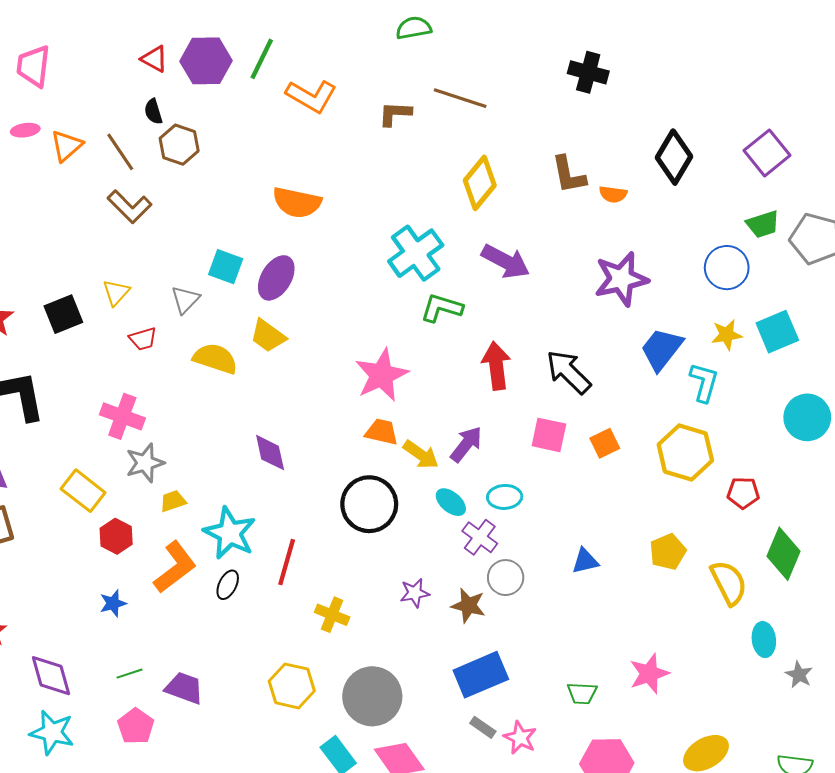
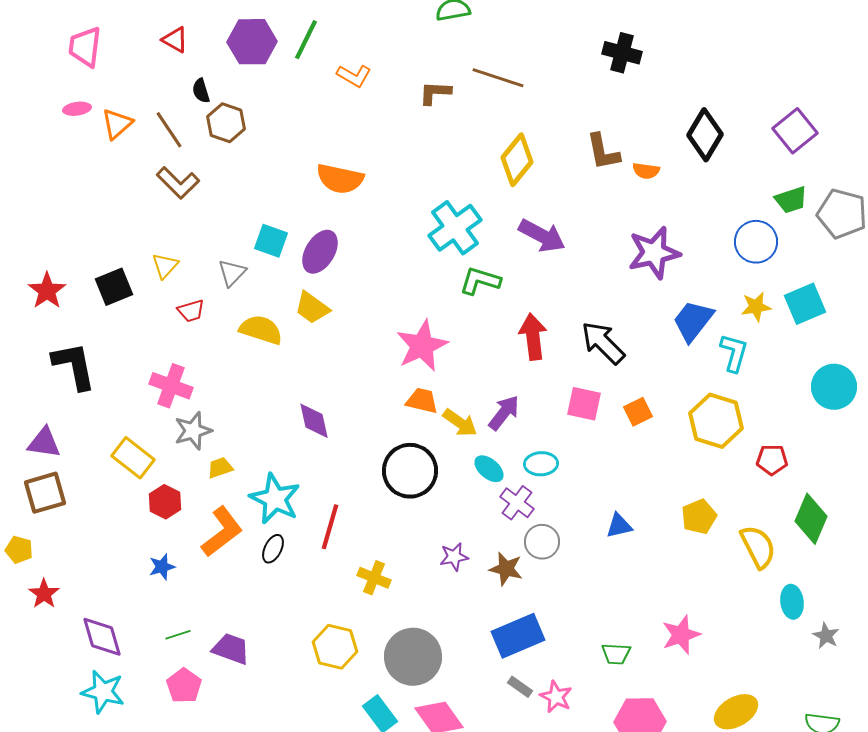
red triangle: (154, 59) -> (175, 40), moved
orange L-shape: (311, 96) -> (354, 76), size x0.7

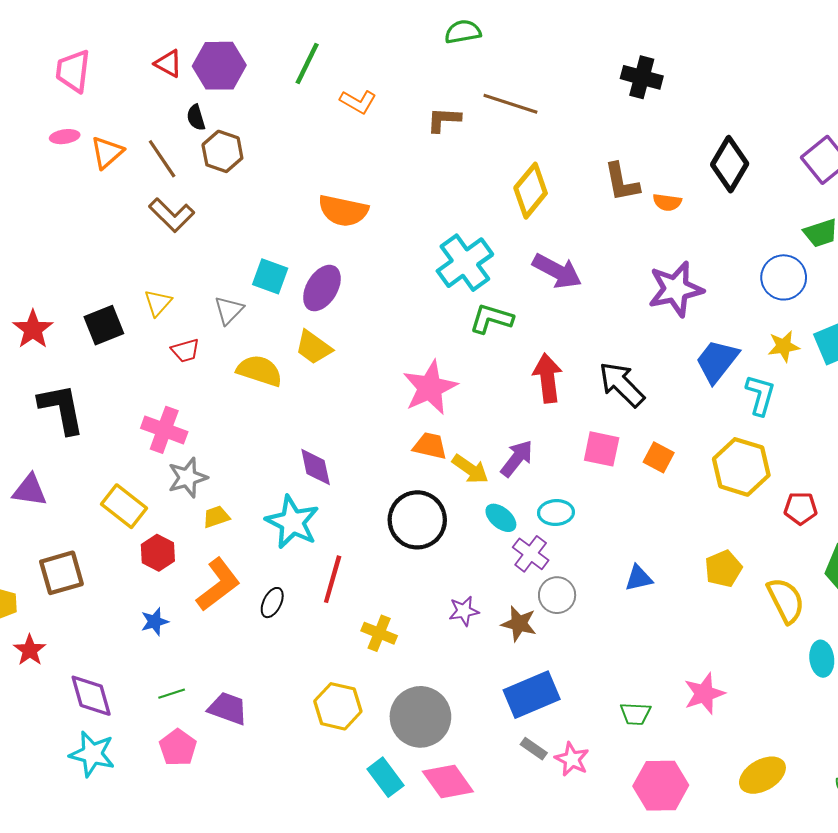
purple hexagon: (252, 42) -> (219, 66), moved
orange square: (638, 412) -> (659, 457), turned -36
brown square: (45, 493) -> (61, 573), moved
cyan star: (275, 499) -> (292, 522), moved

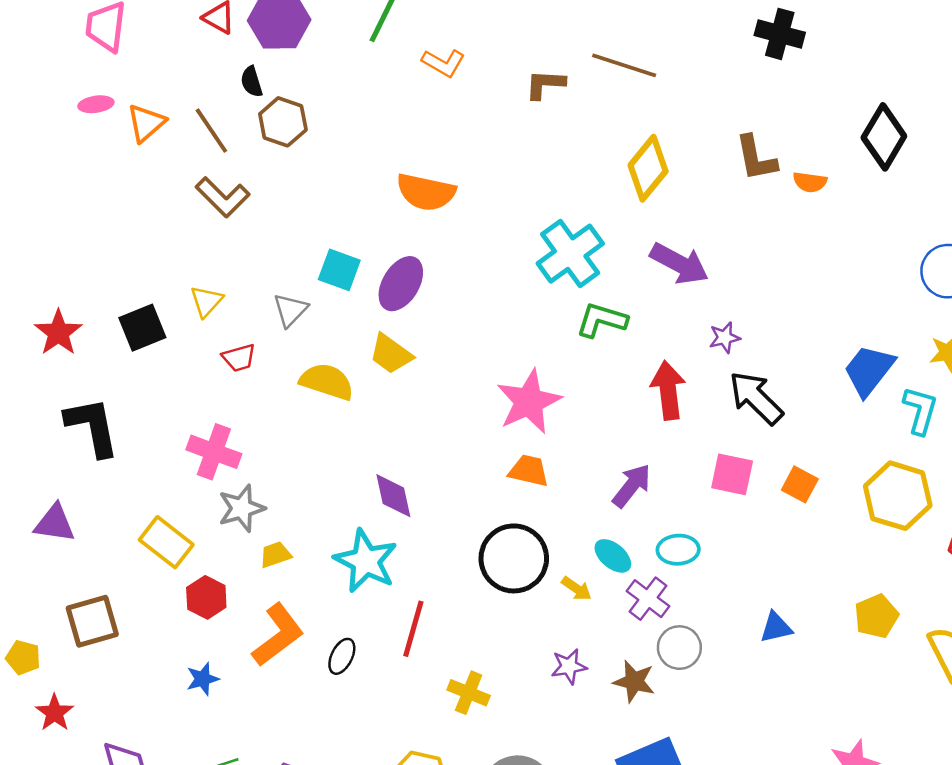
purple star: (676, 289) -> (725, 338), moved, size x0.5
yellow arrow: (470, 469) -> (576, 589), moved, size x0.7

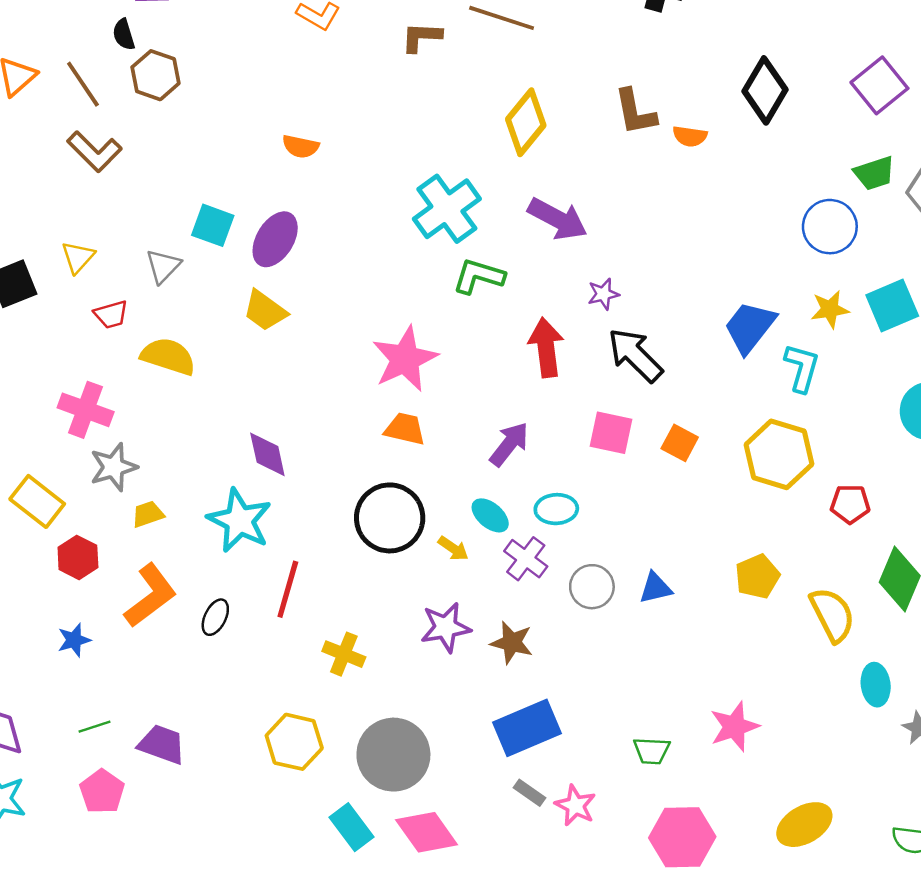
orange semicircle: (426, 192) -> (301, 146), size x0.6
yellow semicircle: (327, 382) -> (168, 356), moved
gray circle: (679, 648) -> (592, 587), moved
purple star: (569, 666) -> (446, 627), size x1.4

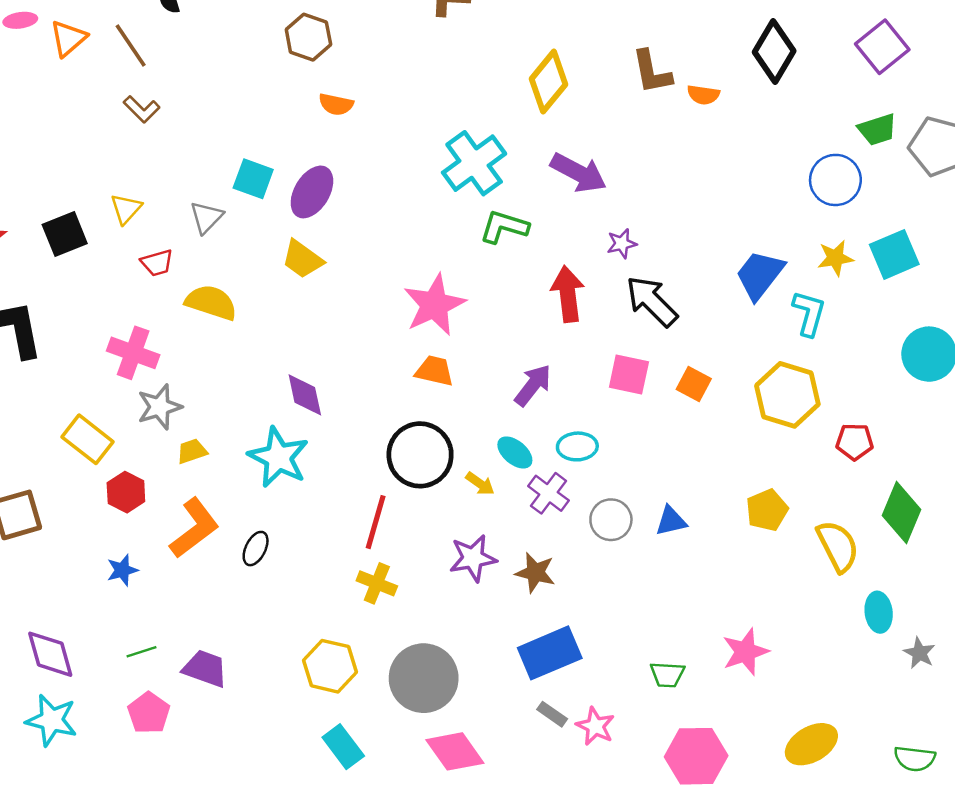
brown hexagon: (156, 75) -> (308, 37), moved
brown L-shape: (94, 152) -> (142, 109), size x0.7
red line: (288, 589) -> (376, 522), moved
cyan rectangle: (351, 827) -> (343, 747), moved

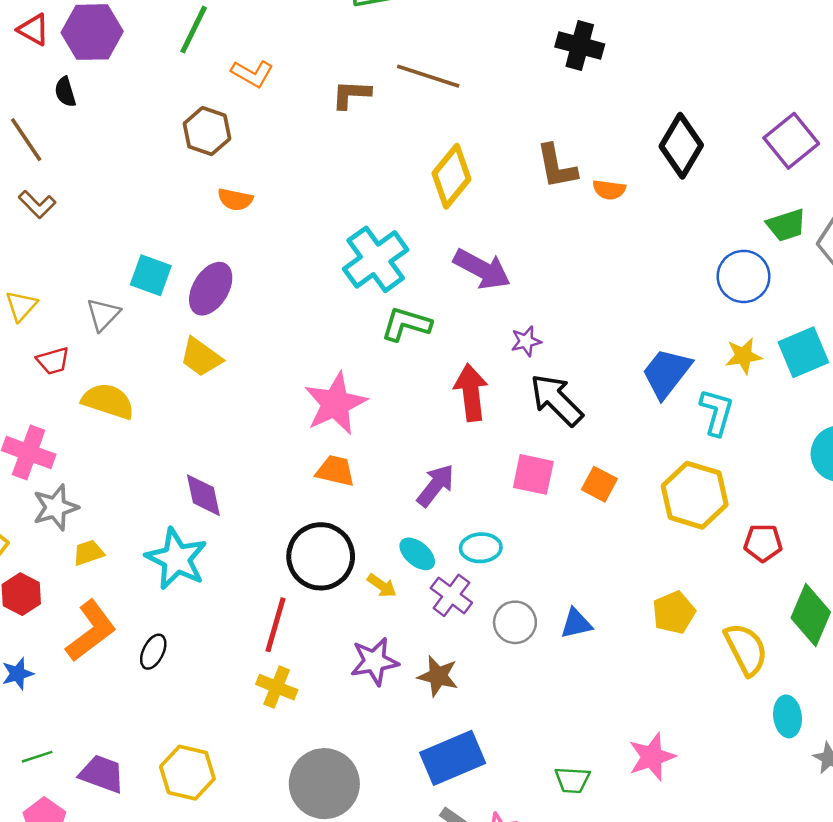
yellow hexagon: (330, 666) -> (187, 773), moved

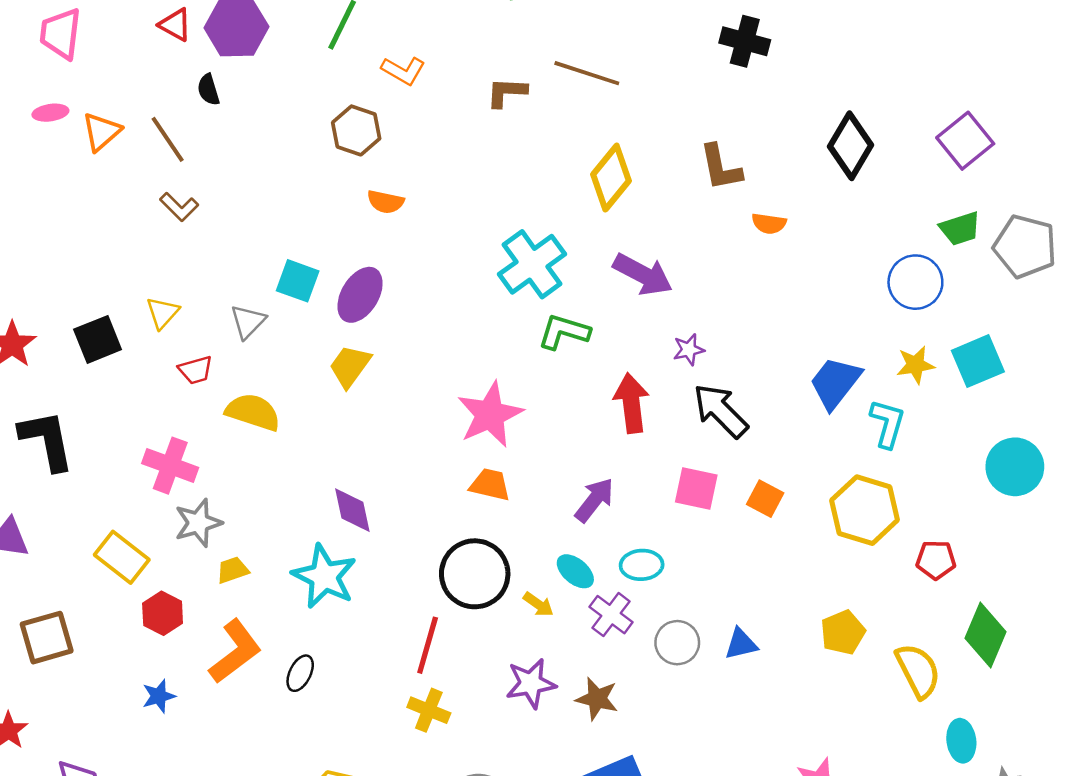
orange semicircle: (609, 190) -> (769, 223), moved
yellow trapezoid: (201, 357) -> (350, 366), turned 90

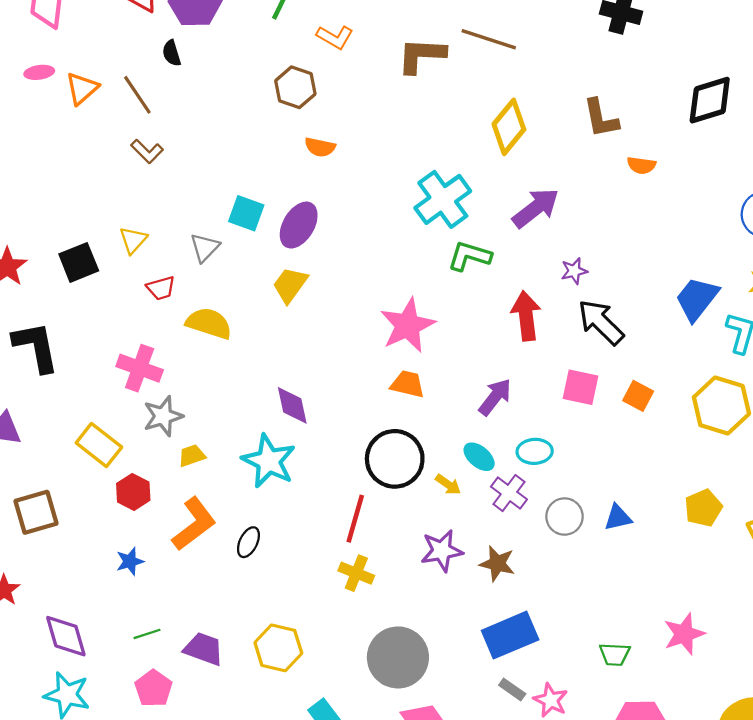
brown L-shape: (507, 92) -> (421, 55), size x1.4
black diamond: (851, 146) -> (710, 100), turned 42
purple arrow: (643, 274) -> (536, 208), turned -66

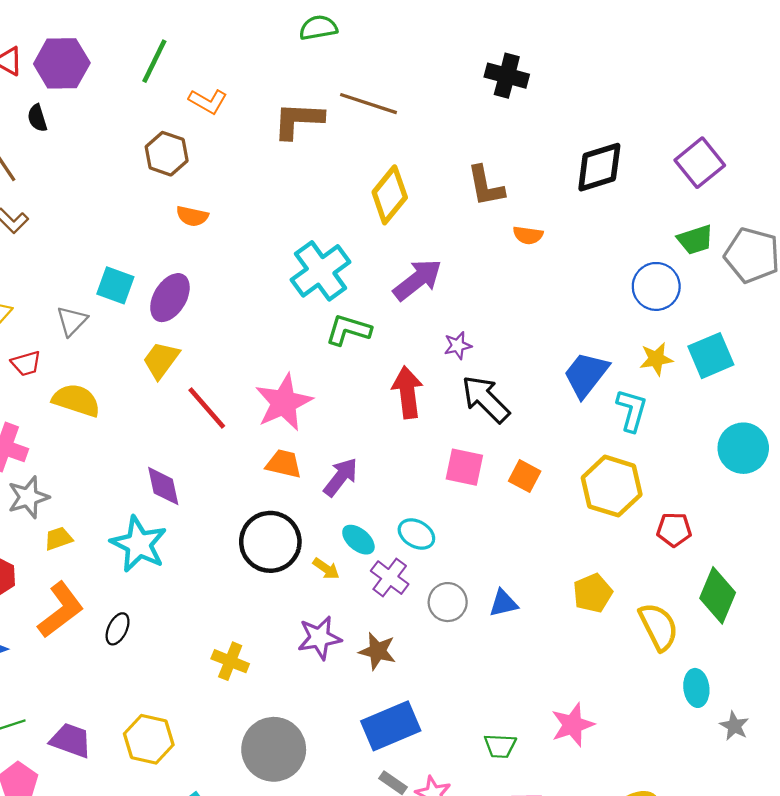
purple arrow: (495, 397) -> (341, 477), moved
cyan ellipse: (535, 451) -> (416, 534), turned 32
red line: (355, 519) -> (207, 408), moved, turned -57

